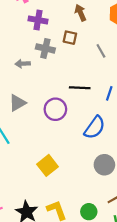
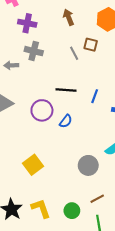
brown square: (70, 38) -> (91, 45), moved
gray line: (101, 51) -> (74, 53), moved
blue semicircle: (95, 127) -> (66, 121), moved, size x0.6

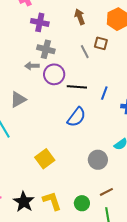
gray arrow: (11, 65) -> (32, 66), moved
purple circle: (42, 110) -> (54, 74), moved
blue semicircle: (66, 121) -> (77, 117), size x1.5

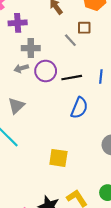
yellow square: (45, 159) -> (58, 158), turned -30

